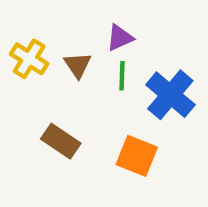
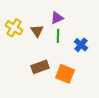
blue cross: (170, 95) -> (81, 45), size x0.6
brown rectangle: (61, 141) -> (40, 67), moved, turned -54

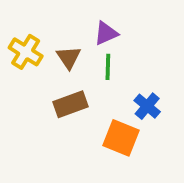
blue cross: (81, 45) -> (147, 106), moved
brown rectangle: (40, 67) -> (70, 104), moved

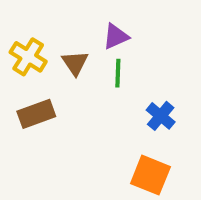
brown rectangle: (70, 104) -> (36, 114), moved
orange square: (121, 138) -> (150, 175), moved

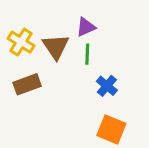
brown triangle: (75, 63) -> (56, 47), size x1.4
blue cross: (161, 116) -> (107, 86), moved

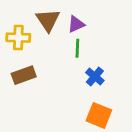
yellow cross: (21, 42) -> (18, 38), turned -30
brown triangle: (56, 47) -> (48, 20), moved

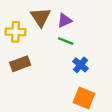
green line: (77, 48) -> (66, 41), turned -70

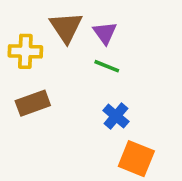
purple triangle: (65, 20) -> (105, 33), turned -42
blue cross: (81, 65) -> (116, 116), moved

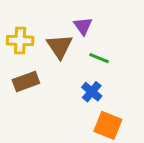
brown triangle: (66, 27) -> (60, 46), moved
green line: (107, 66) -> (99, 58), moved

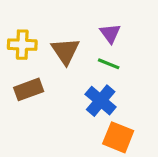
purple triangle: (83, 26) -> (110, 33), moved
blue cross: (92, 92) -> (101, 101), size x1.4

